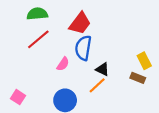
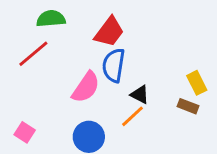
red line: (38, 39) -> (33, 54), moved
pink semicircle: (63, 64) -> (86, 87), size x1.6

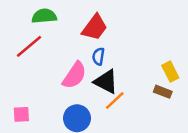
blue semicircle: (114, 65) -> (98, 56), size x0.6
black triangle: (140, 94) -> (106, 82), moved, size x1.5
pink square: (25, 132) -> (21, 114), turned -36

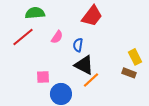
red trapezoid: (95, 27) -> (92, 16), moved
pink semicircle: (74, 75) -> (57, 37), moved, size x0.6
pink square: (21, 114) -> (43, 77), moved

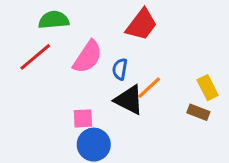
pink semicircle: (57, 37) -> (88, 57), size x1.6
pink square: (43, 77) -> (83, 118), moved
orange line: (91, 80) -> (149, 88), moved

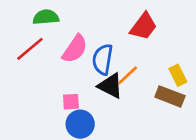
red trapezoid: (141, 25) -> (144, 26), moved
blue semicircle: (120, 69) -> (103, 59), size x1.6
brown rectangle: (198, 112) -> (170, 96), size x1.5

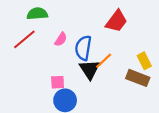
pink semicircle: (75, 49) -> (61, 39), size x0.6
black triangle: (111, 86) -> (90, 69), turned 30

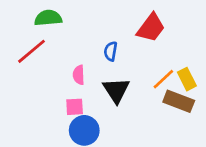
pink semicircle: (61, 39) -> (79, 75), moved, turned 144
blue semicircle: (83, 48) -> (111, 51), moved, size x0.6
orange line: (104, 61) -> (163, 79), moved

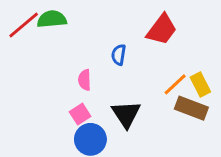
red line: (31, 51) -> (24, 25), moved
black triangle: (116, 90) -> (126, 114), moved
pink square: (75, 107) -> (80, 114), turned -30

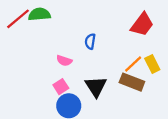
red trapezoid: (162, 29) -> (142, 24), moved
pink semicircle: (85, 80) -> (64, 61), turned -70
brown rectangle: (191, 108) -> (132, 82), moved

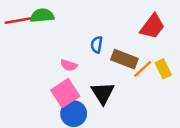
red line: (18, 19) -> (19, 20), turned 30
brown rectangle: (132, 82) -> (124, 59), moved
pink square: (61, 87) -> (65, 93), size x1.6

